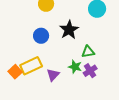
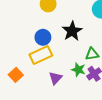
yellow rectangle: (31, 66) -> (41, 55), moved

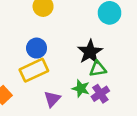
black star: (72, 31) -> (90, 52), moved

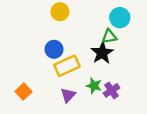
green triangle: (98, 69) -> (109, 36), moved
yellow rectangle: (34, 70) -> (67, 66), moved

